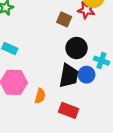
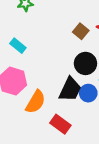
orange semicircle: (40, 96) -> (36, 102), size x1.5

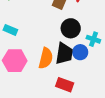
orange semicircle: (36, 102) -> (46, 58), moved

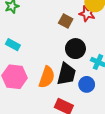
blue circle: (80, 52) -> (87, 84), moved

